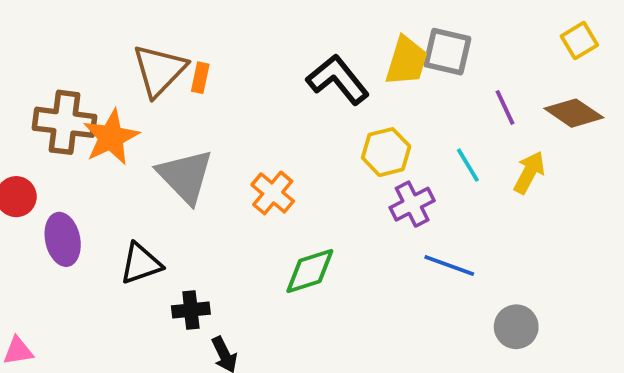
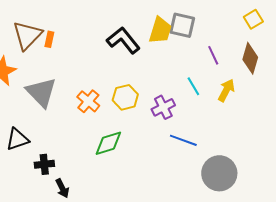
brown diamond: (574, 113) -> (250, 58), turned 72
yellow hexagon: (386, 152) -> (125, 97), moved
gray circle: (516, 327) -> (219, 173), size x1.5

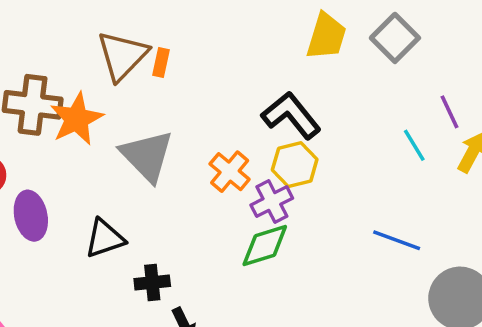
gray square: (182, 25) -> (395, 38), turned 32
yellow trapezoid: (160, 30) -> (326, 36), moved
black L-shape: (123, 40) -> (291, 115), moved
purple line: (213, 55) -> (449, 112), moved
purple cross: (163, 107) -> (272, 202), moved

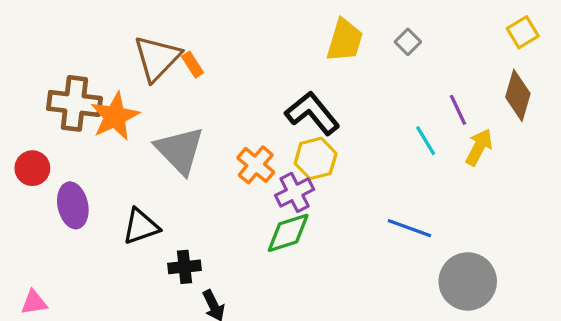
gray square: (395, 38) -> (408, 42), size x0.6
orange rectangle: (161, 63) -> (193, 65), turned -45

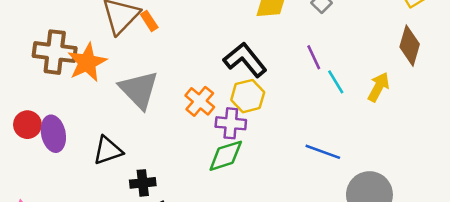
purple line: (458, 110) -> (314, 57), moved
red circle: (32, 168) -> (27, 125), moved
purple cross: (295, 192) -> (231, 123), turned 32

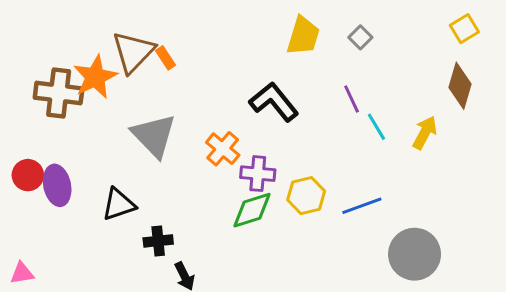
orange star: (87, 62) -> (95, 77), moved
yellow hexagon: (248, 96) -> (306, 196), moved
blue line: (323, 152) -> (362, 206), turned -40

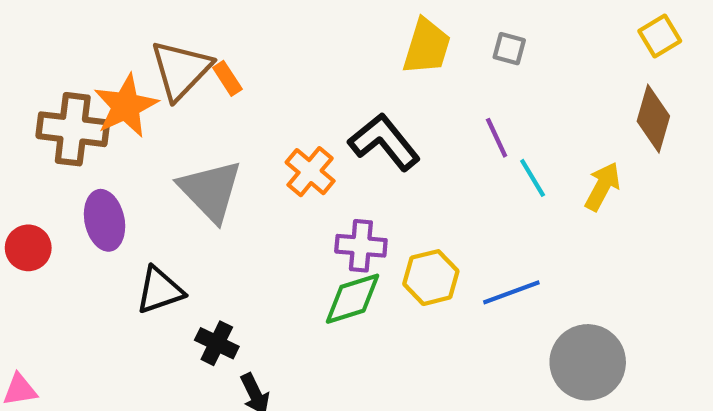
gray square: (360, 37) -> (509, 49), turned -30
orange cross: (223, 149) -> (310, 172), moved
purple ellipse: (57, 185) -> (105, 220), moved
black cross: (158, 241) -> (217, 343), turned 32

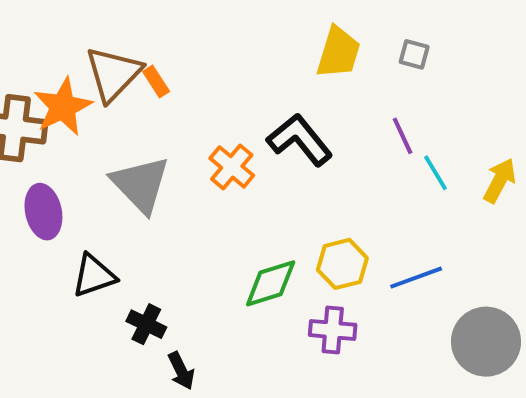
purple cross: (361, 246) -> (333, 330), moved

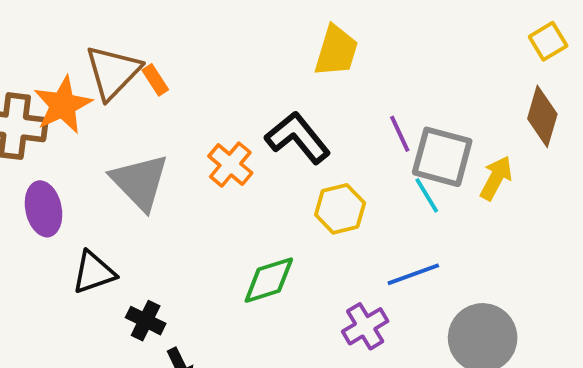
gray square: (414, 54) -> (442, 157), moved, size x2.0
cyan line: (436, 173) -> (427, 195), moved
yellow hexagon: (342, 264) -> (340, 209), moved
purple cross: (333, 330) -> (365, 326), moved, turned -36

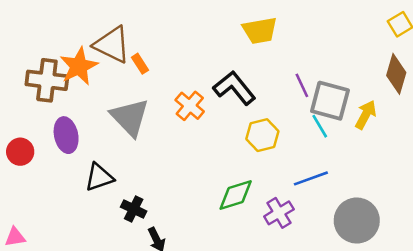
yellow trapezoid: (336, 51) -> (260, 31), turned 63
brown triangle: (113, 72) -> (112, 45), turned -48
orange rectangle: (155, 80) -> (140, 64), moved
green diamond: (269, 280) -> (236, 195), moved

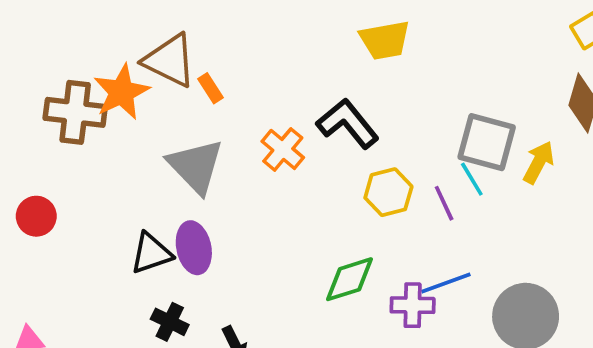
purple line: (302, 85) -> (444, 203), moved
purple ellipse: (66, 135) -> (194, 248), moved
blue line: (311, 178) -> (446, 283), moved
black cross: (134, 209) -> (170, 322), moved
purple cross: (279, 213) -> (413, 305), turned 32

